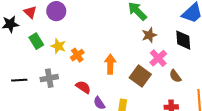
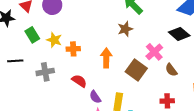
brown star: (149, 35) -> (125, 29), moved
black diamond: (183, 40) -> (179, 34), turned -45
orange cross: (77, 55) -> (73, 49), turned 32
black line: (19, 80) -> (15, 61), moved

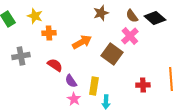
yellow star: (54, 40) -> (35, 16), moved
orange arrow: (106, 58) -> (82, 42), turned 60
brown semicircle: (171, 70) -> (132, 16), moved

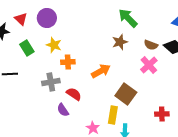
brown semicircle: (132, 16) -> (151, 45), turned -32
brown square: (112, 54) -> (126, 94), moved
gray cross: (21, 56) -> (51, 82), moved
purple semicircle: (71, 81) -> (63, 110), moved

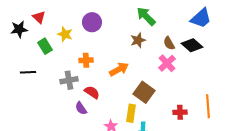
purple circle: (47, 18) -> (92, 22), moved
yellow star: (54, 45) -> (65, 34), moved
brown semicircle: (151, 45) -> (169, 43), turned 40

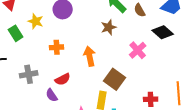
brown semicircle: (169, 43) -> (140, 10), moved
orange arrow: (119, 69) -> (90, 56), turned -72
gray cross: (69, 80) -> (29, 74), moved
red semicircle: (92, 92) -> (63, 79), turned 119

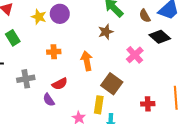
brown semicircle: (140, 10) -> (145, 16), moved
yellow star: (36, 21) -> (39, 17), moved

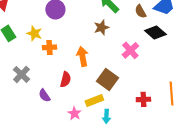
yellow star: (39, 17) -> (34, 33), moved
gray cross: (26, 79) -> (21, 74), turned -36
red semicircle: (60, 84) -> (65, 79), moved, turned -49
yellow rectangle: (99, 105) -> (94, 100), turned 60

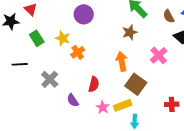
orange cross: (49, 47) -> (78, 52), turned -32
orange arrow: (82, 56) -> (122, 61), moved
pink star: (74, 113) -> (103, 107), moved

